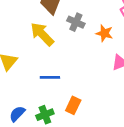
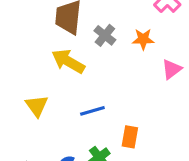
gray cross: (76, 22) -> (105, 35), turned 30

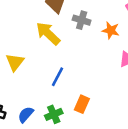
gray cross: (105, 35) -> (82, 20), turned -36
blue line: (92, 111) -> (57, 77), turned -60

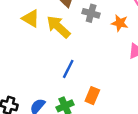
yellow triangle: (15, 62) -> (31, 18), moved, turned -36

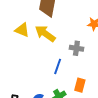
gray cross: (91, 13) -> (76, 48), moved

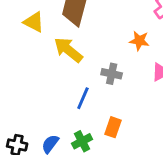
yellow triangle: (22, 30) -> (34, 22), moved

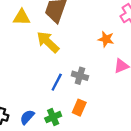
yellow triangle: (34, 22) -> (22, 17), turned -30
gray cross: (112, 74) -> (80, 76), moved

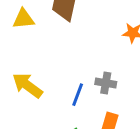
yellow arrow: (48, 42) -> (27, 85), moved

